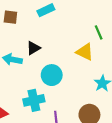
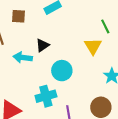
yellow triangle: (85, 52) -> (93, 46), turned 36

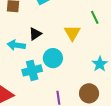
yellow triangle: (93, 46) -> (72, 33), moved
cyan cross: (46, 96) -> (32, 70), moved

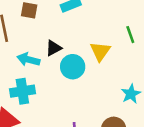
cyan circle: (53, 58) -> (73, 67), moved
cyan cross: (32, 70) -> (22, 91), moved

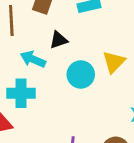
black triangle: (54, 48) -> (59, 40), moved

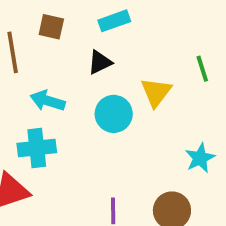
black triangle: (59, 40) -> (100, 62), moved

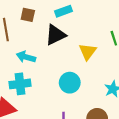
black triangle: (100, 62) -> (56, 35), size x1.5
cyan circle: (114, 114) -> (70, 83), moved

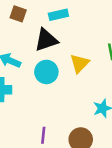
cyan circle: (70, 83) -> (46, 72), moved

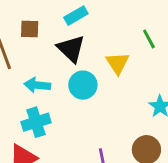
black triangle: (46, 40) -> (71, 49), turned -40

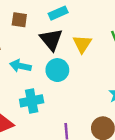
yellow triangle: (118, 63) -> (82, 44), moved
cyan cross: (36, 122) -> (32, 101), moved

